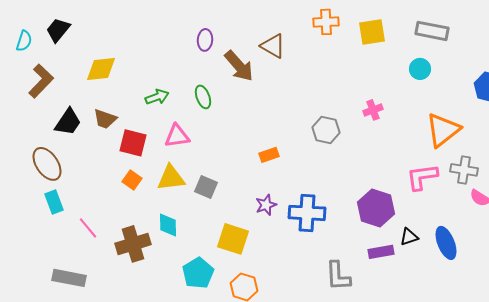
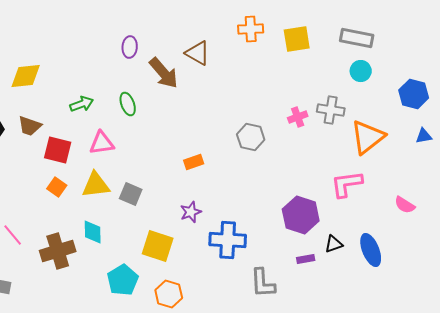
cyan circle: (420, 69) -> (361, 71), moved
gray cross: (464, 170) -> (331, 110), moved
blue cross: (307, 213) -> (228, 240), moved
purple rectangle: (381, 252) -> (306, 259), size x0.7

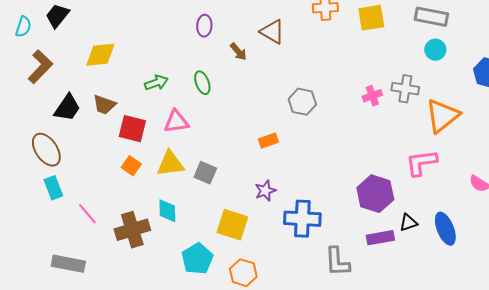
brown arrow: (164, 73) -> (238, 52), size x0.6
gray hexagon: (251, 137) -> (302, 102), moved
purple rectangle: (306, 259) -> (380, 238), size x1.5

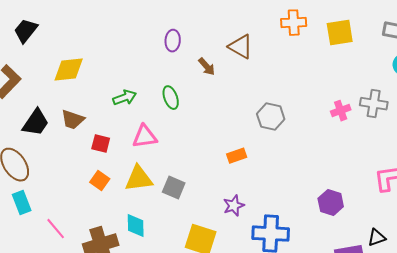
red square: (132, 129) -> (101, 144), size x0.7
purple hexagon: (375, 194) -> (331, 203), moved, size x0.7

